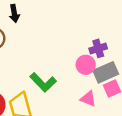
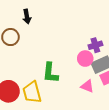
green L-shape: (43, 82) -> (50, 73), turned 50

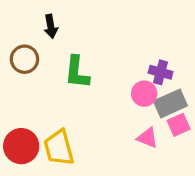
purple cross: (95, 45) -> (161, 72), turned 32
green L-shape: (50, 73) -> (77, 72), moved

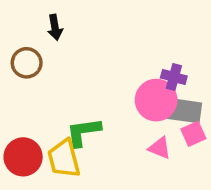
green L-shape: (77, 72) -> (83, 132), moved, turned 76
pink circle: (144, 94) -> (156, 100), size x1.5
gray rectangle: (170, 103) -> (185, 111), turned 32

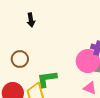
brown circle: (27, 63) -> (20, 59), moved

